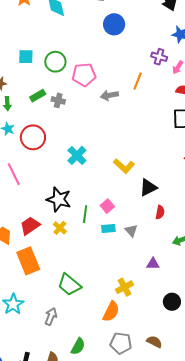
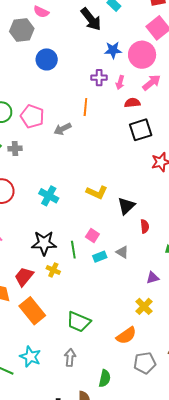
pink pentagon: (84, 75) -> (32, 116), turned -30
yellow cross: (124, 287) -> (144, 306), moved
orange semicircle: (111, 312) -> (126, 335), turned 45

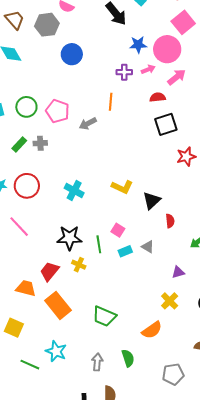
pink arrow: (120, 82) -> (148, 69), moved, turned -128
gray arrow: (70, 357) -> (97, 362), moved
gray pentagon: (145, 363) -> (173, 374), moved
green semicircle: (105, 378) -> (128, 358), moved, turned -30

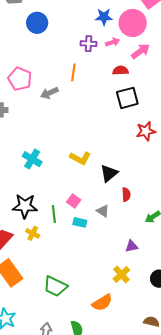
gray triangle: (148, 247) -> (103, 211), moved
cyan rectangle: (125, 251) -> (80, 222), turned 32

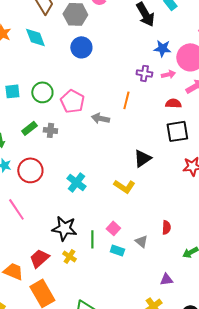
blue circle: (37, 23) -> (81, 47), moved
gray arrow: (49, 93) -> (100, 118), turned 30
black triangle: (109, 173) -> (142, 158), moved

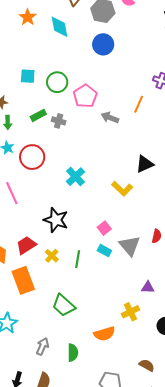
green line: (92, 239) -> (78, 259), moved
gray triangle: (141, 241) -> (130, 246), size x1.6
yellow cross: (69, 256) -> (52, 256), moved

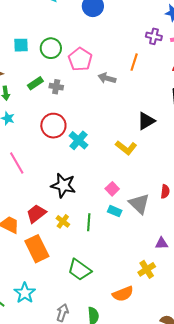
red circle: (32, 157) -> (53, 126), moved

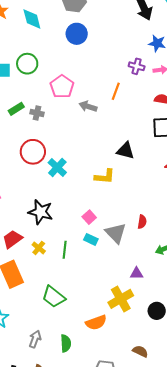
green circle: (51, 48) -> (27, 64), moved
black triangle: (146, 121) -> (126, 151), turned 42
yellow L-shape: (126, 148) -> (105, 177), turned -35
yellow cross: (147, 269) -> (121, 299), size x1.4

